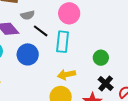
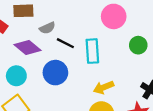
pink circle: (69, 13) -> (114, 16), moved
green circle: (101, 58) -> (138, 45), moved

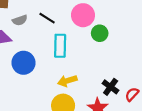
black line: (65, 43) -> (47, 18), moved
green circle: (138, 45) -> (100, 33), moved

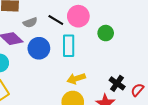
pink circle: (83, 15) -> (78, 16), moved
blue circle: (24, 63) -> (39, 48), moved

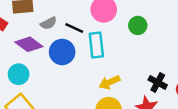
black line: (56, 20) -> (74, 28), moved

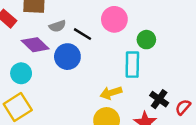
cyan rectangle: (96, 45) -> (132, 65), moved

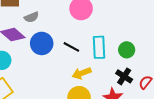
black line: (83, 34) -> (71, 47), moved
green circle: (146, 40) -> (127, 50), moved

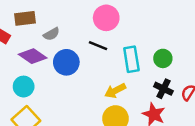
black line: (71, 47) -> (98, 46), moved

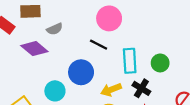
blue circle: (66, 62) -> (81, 72), moved
cyan circle: (24, 87) -> (55, 91), moved
black cross: (163, 89) -> (141, 88), moved

